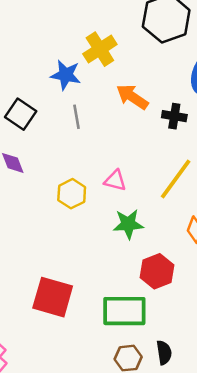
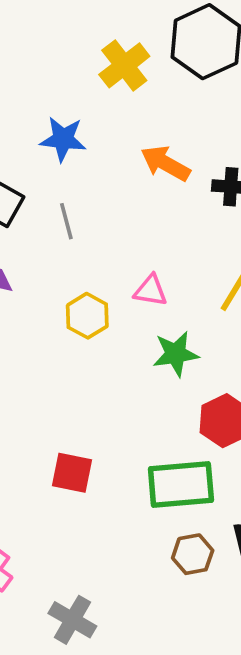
yellow cross: (100, 49) -> (124, 65), moved
gray line: (77, 117) -> (66, 221), moved
red square: (53, 297) -> (72, 473), size x0.7

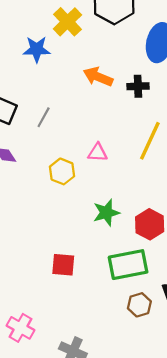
blue star: (63, 139) -> (37, 49), moved
gray line: (66, 221) -> (44, 117), turned 50
green star: (176, 354) -> (106, 213), moved

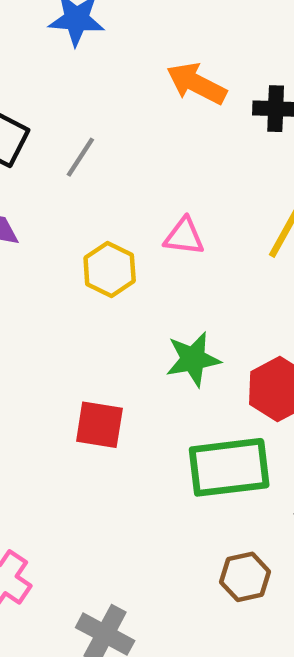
red square: (63, 265) -> (99, 425), moved
brown hexagon: (139, 305) -> (245, 577), moved

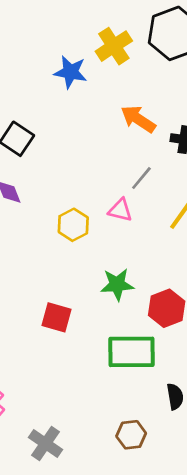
gray line: (80, 157) -> (141, 178), moved
brown hexagon: (245, 577) -> (131, 435), moved

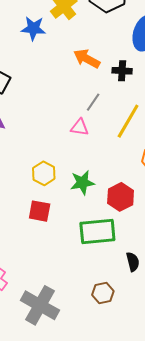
yellow hexagon: (73, 225) -> (44, 173), moved
gray cross: (46, 444) -> (40, 305), size x1.5

